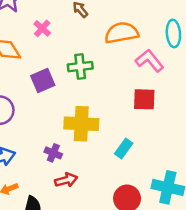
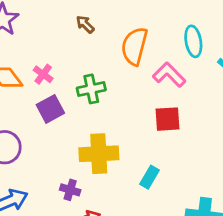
pink cross: (42, 28) -> (43, 74), moved
orange semicircle: (122, 33) -> (134, 46), turned -60

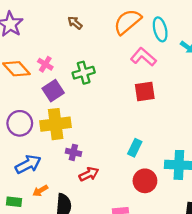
orange semicircle: (134, 46) -> (127, 22), moved, turned 40
yellow cross: (99, 154) -> (56, 124), moved
cyan rectangle: (149, 177) -> (135, 148), moved

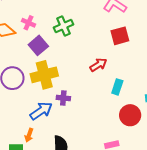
blue arrow: (28, 164) -> (41, 111), moved
red arrow: (89, 174) -> (98, 65), moved
orange arrow: (40, 191) -> (29, 135), moved, turned -32

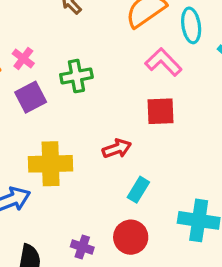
yellow cross: (44, 75) -> (51, 164), moved
purple cross: (63, 98) -> (82, 247), moved
red circle: (130, 115) -> (131, 237), moved

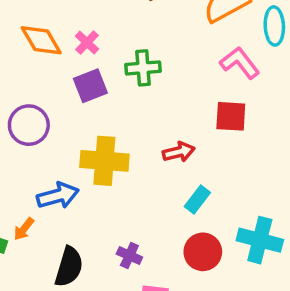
red circle: (131, 237) -> (203, 252), moved

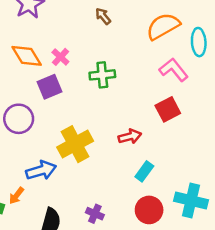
purple square: (90, 86) -> (50, 87), moved
red square: (231, 116) -> (168, 109), turned -30
yellow cross: (104, 161) -> (75, 144), turned -32

